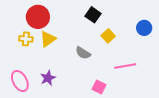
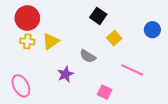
red circle: (38, 17) -> (27, 18), moved
pink line: (125, 66) -> (132, 70), turned 35
purple star: (48, 78) -> (65, 74), moved

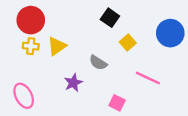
blue circle: (152, 30) -> (170, 33), size x1.5

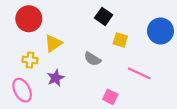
yellow square: (128, 43) -> (120, 40), turned -32
yellow cross: (31, 46) -> (30, 60), moved
purple star: (73, 83) -> (56, 78), moved

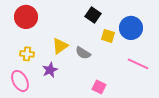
blue circle: (160, 31) -> (131, 28), moved
yellow triangle: (53, 43) -> (60, 46), moved
pink line: (139, 73) -> (138, 64), moved

